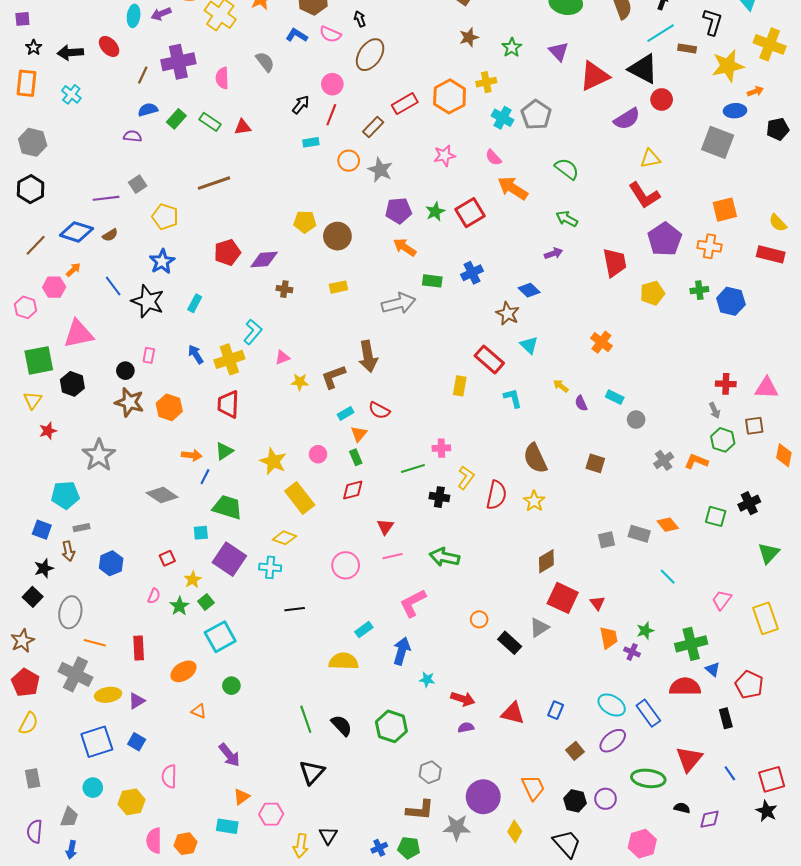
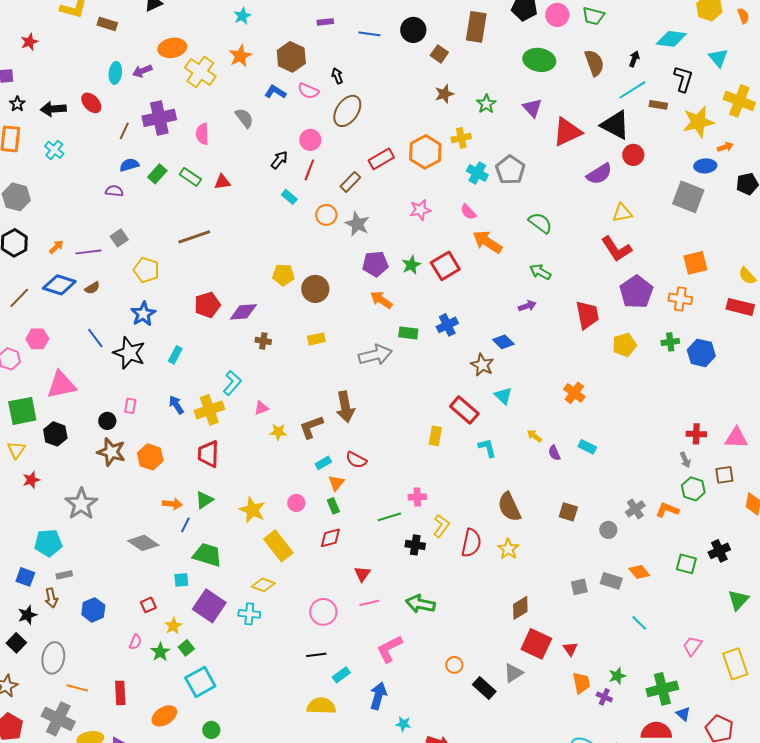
cyan rectangle: (311, 142) -> (289, 197), turned 49
orange arrow: (73, 270) -> (56, 247), moved
gray circle: (636, 420) -> (608, 530), moved
black line: (295, 609) -> (316, 655), moved

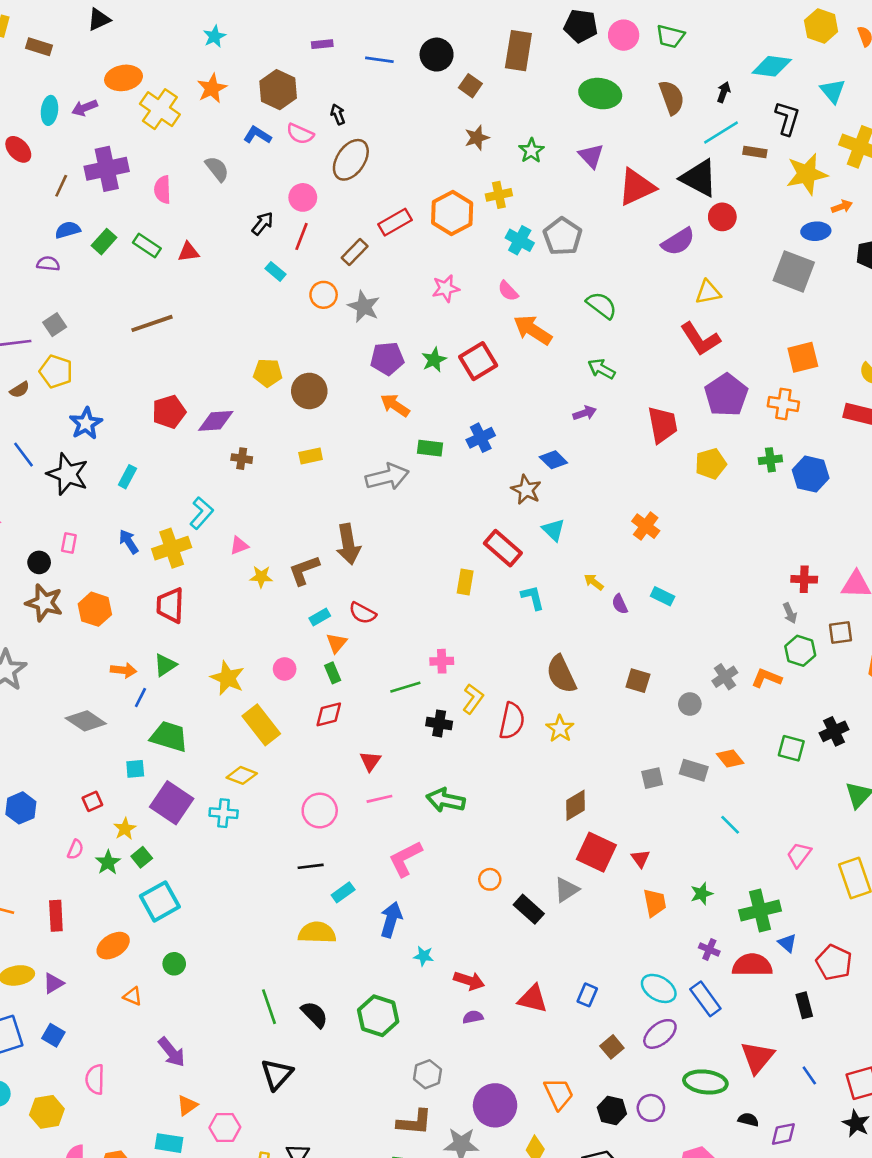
yellow pentagon: (146, 270) -> (56, 371), moved
purple cross: (604, 697) -> (709, 949), moved

